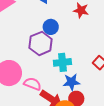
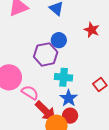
blue star: (71, 82) -> (69, 98), turned 30

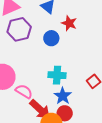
red star: (92, 30) -> (69, 23), moved
purple hexagon: (46, 54) -> (19, 29), moved

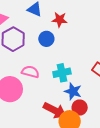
pink semicircle: (24, 91) -> (30, 72), moved

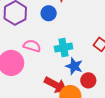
red circle: (80, 107) -> (88, 80), moved

